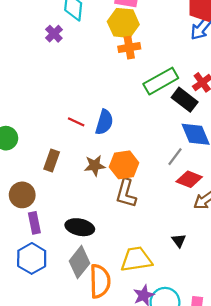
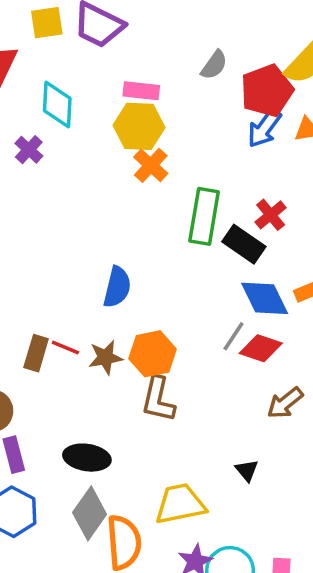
orange cross: (129, 48) -> (151, 165), turned -35
green rectangle: (161, 81) -> (204, 216), turned -48
red line: (76, 122) -> (65, 347), moved
red diamond: (189, 179) -> (261, 348), moved

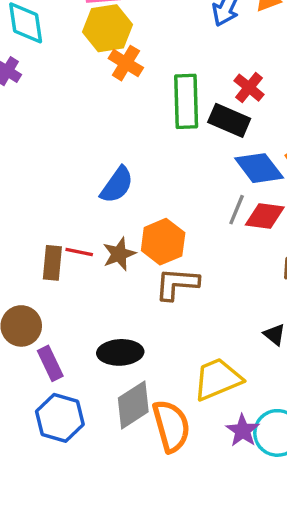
blue semicircle: (117, 287) -> (117, 185), turned 33
brown L-shape: (158, 399) -> (177, 284), turned 93
gray diamond: (90, 513) -> (133, 405), turned 33

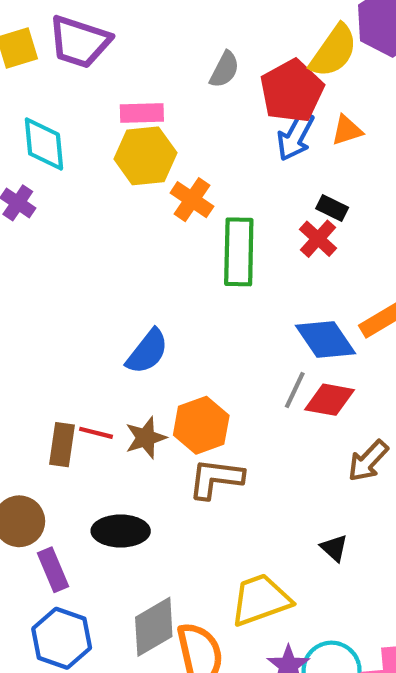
orange cross: (126, 63) -> (192, 200), moved
black rectangle: (229, 120) -> (332, 208), moved, size x0.6
black ellipse: (120, 352) -> (121, 531), moved

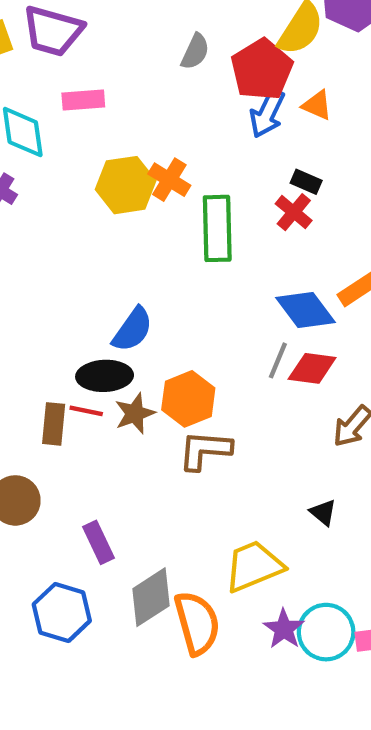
pink rectangle: (142, 113) -> (83, 100), moved
orange triangle: (347, 130) -> (317, 105), turned 44
yellow hexagon: (145, 156) -> (126, 185), moved
black ellipse: (121, 531) -> (105, 376), moved
purple rectangle: (53, 570) -> (98, 542), moved

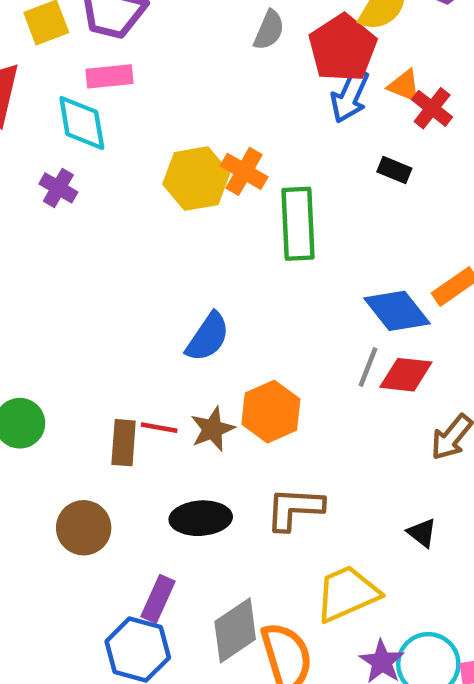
pink rectangle: (83, 100) -> (110, 76), moved
red cross: (294, 212) -> (432, 108), moved
black ellipse: (105, 376) -> (201, 518), moved
brown L-shape: (205, 450) -> (295, 509), moved
purple rectangle: (98, 542) -> (158, 599), moved, turned 51

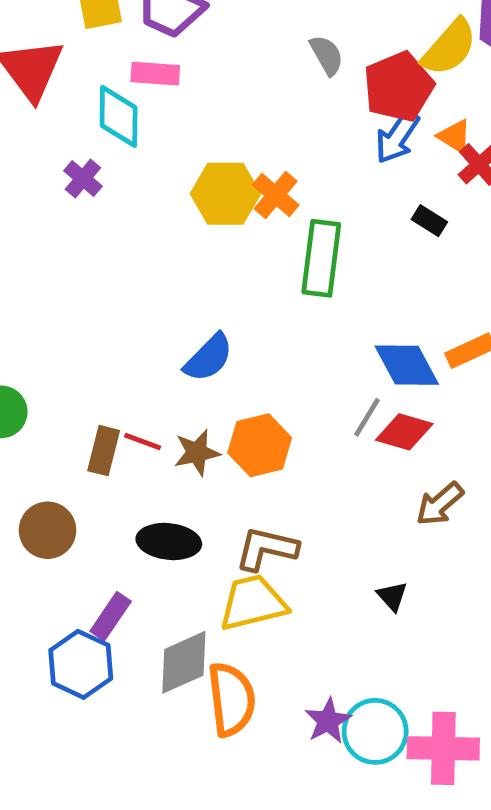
gray semicircle: (269, 30) -> (327, 55), turned -63
yellow trapezoid: (347, 594) -> (253, 603), moved

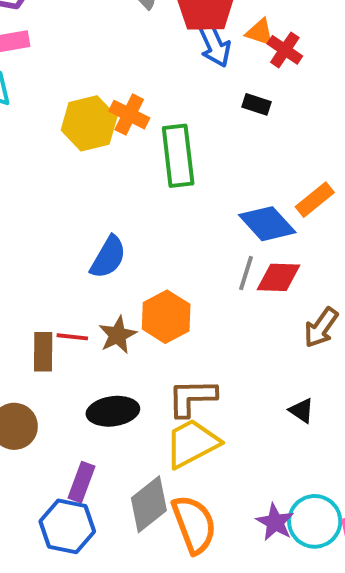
blue arrow: (397, 137) -> (214, 44), turned -45

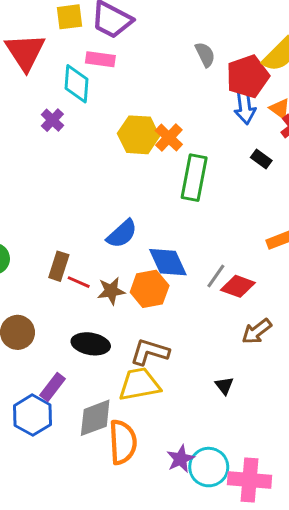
blue diamond: (267, 224) -> (168, 262), moved
brown rectangle: (43, 352) -> (59, 266), moved

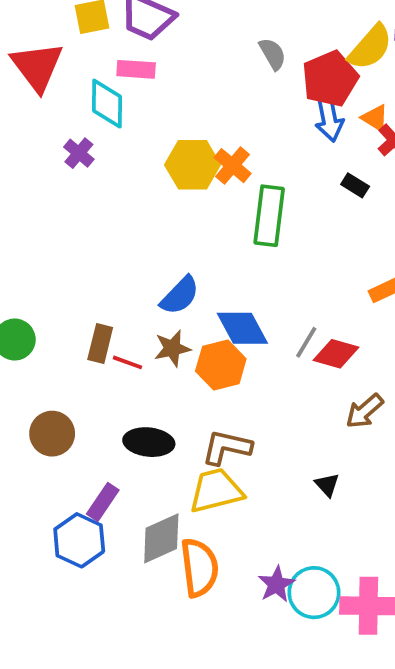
brown star: (111, 291) -> (172, 348), moved

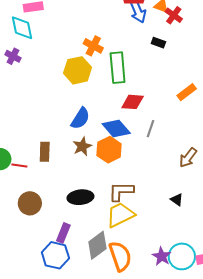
yellow hexagon: (193, 165) -> (78, 70), moved
red diamond: (336, 354) -> (133, 102), moved
red line: (128, 362) -> (19, 165), moved

